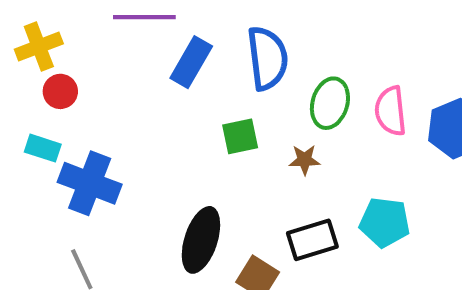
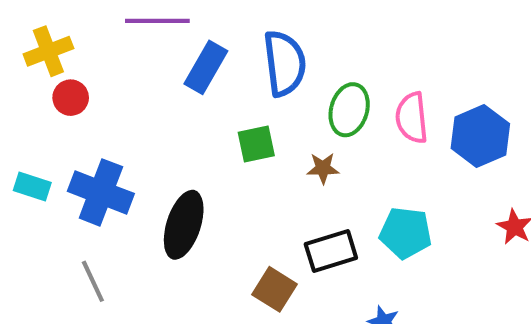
cyan rectangle: (43, 148) -> (32, 186), moved
black ellipse: (201, 240) -> (184, 225), moved

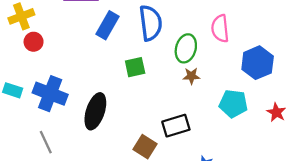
pink semicircle: (412, 118) -> (220, 29), moved
brown star: (323, 168) -> (191, 76), moved
cyan pentagon: (406, 233) -> (233, 104), moved

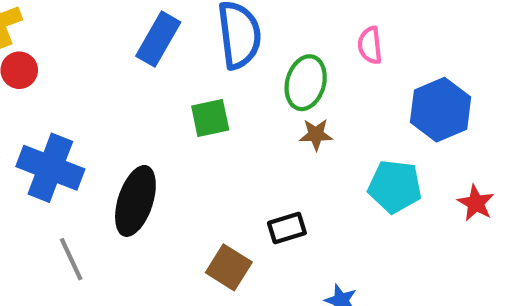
pink semicircle: (220, 29) -> (370, 45), size x0.7
black rectangle: (176, 126) -> (287, 228), size x0.7
gray line: (46, 142) -> (71, 259), moved

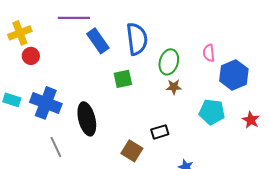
blue rectangle: (158, 39) -> (98, 41), turned -65
pink semicircle: (370, 45) -> (209, 53), moved
black ellipse: (135, 201) -> (87, 119), turned -32

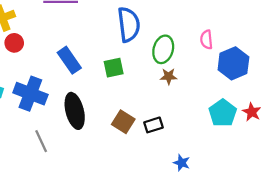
blue rectangle: (98, 41) -> (69, 60), moved
cyan pentagon: (212, 112) -> (223, 113), moved, turned 30
brown square: (132, 151) -> (123, 122), moved

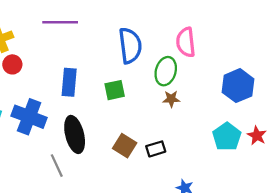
pink semicircle: (206, 40) -> (186, 42), moved, size x1.5
blue rectangle: (69, 60) -> (69, 82), turned 40
gray line: (41, 141) -> (57, 166), moved

